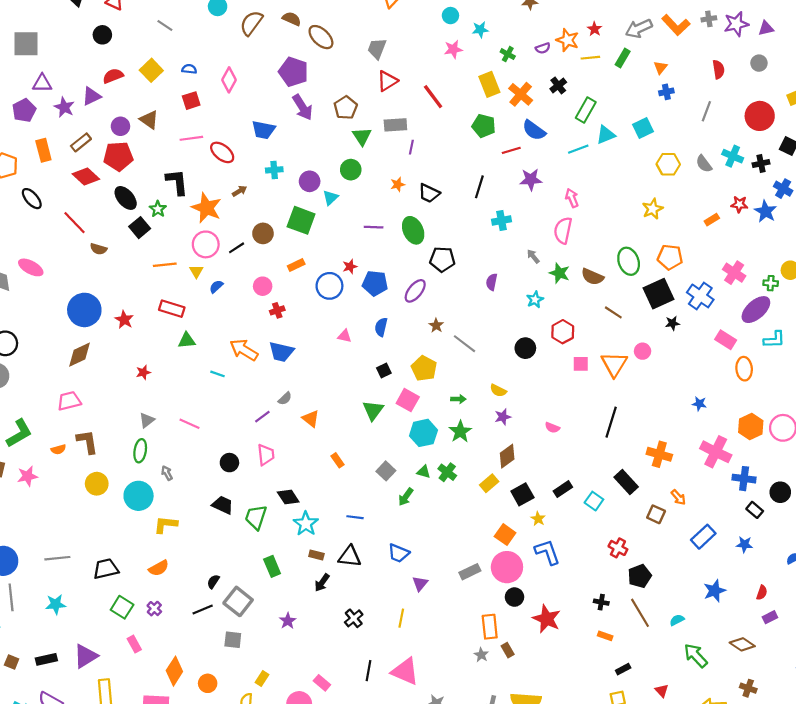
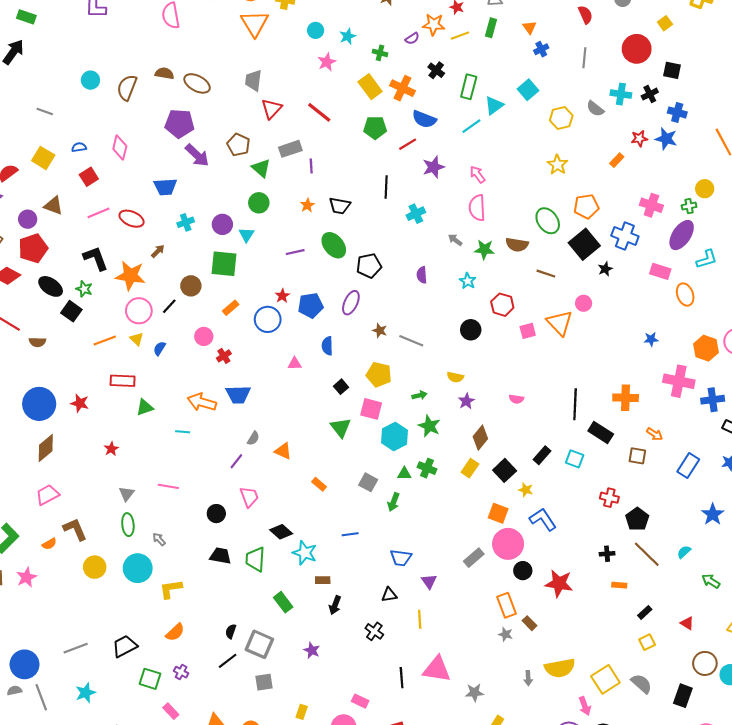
black line: (611, 422) -> (575, 404), moved
black triangle: (350, 556) -> (389, 595), moved, size x0.7
green arrow: (696, 656) -> (711, 581), size x0.7

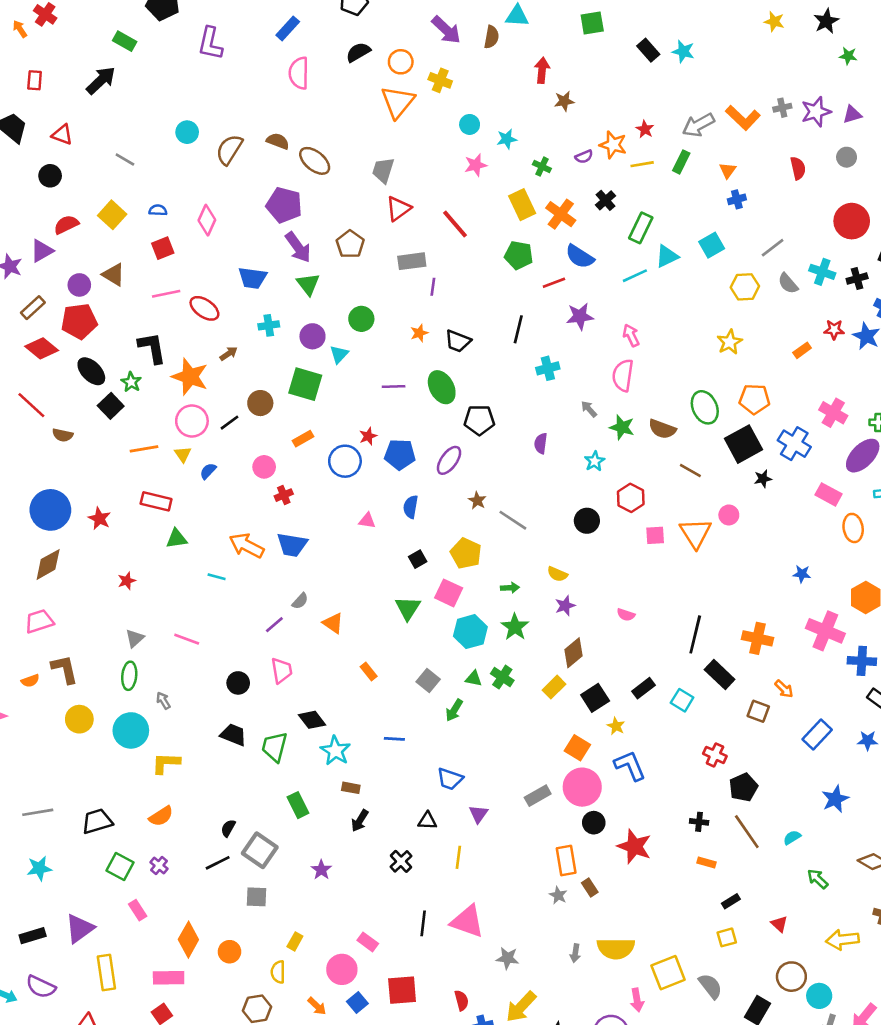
gray line: (584, 58) -> (773, 248), moved, turned 36
green triangle: (261, 168) -> (308, 284), moved

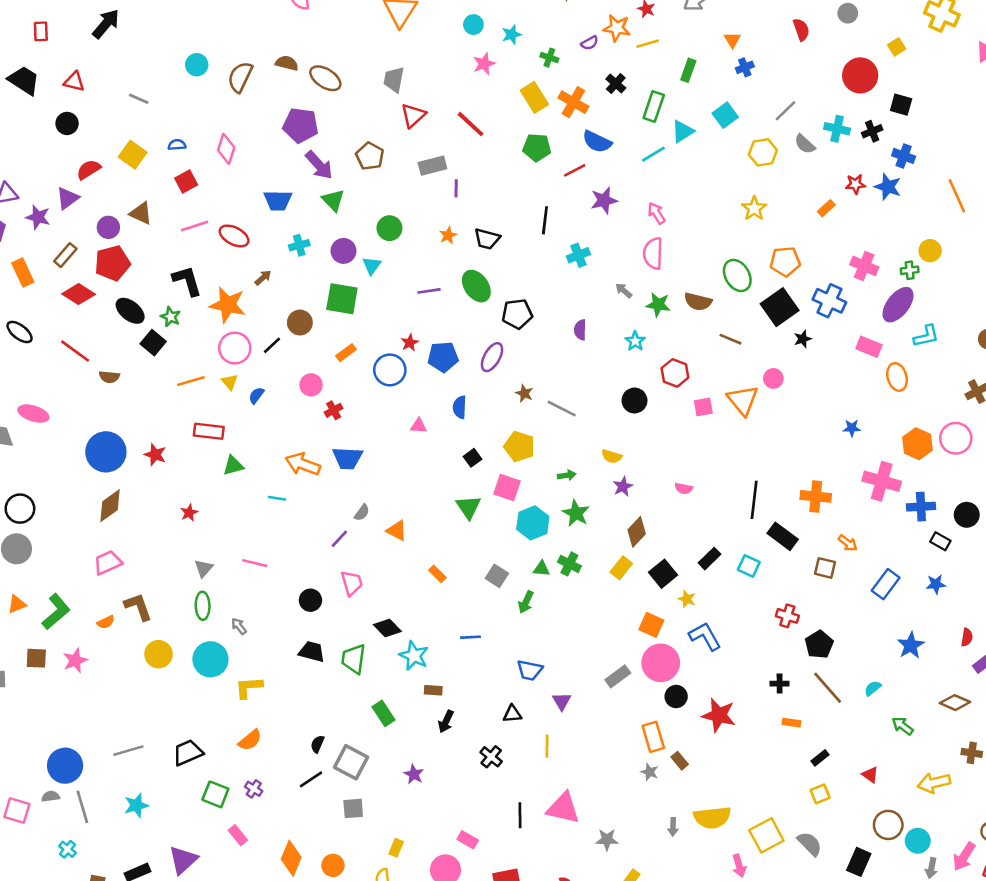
green rectangle: (681, 162) -> (688, 70), moved

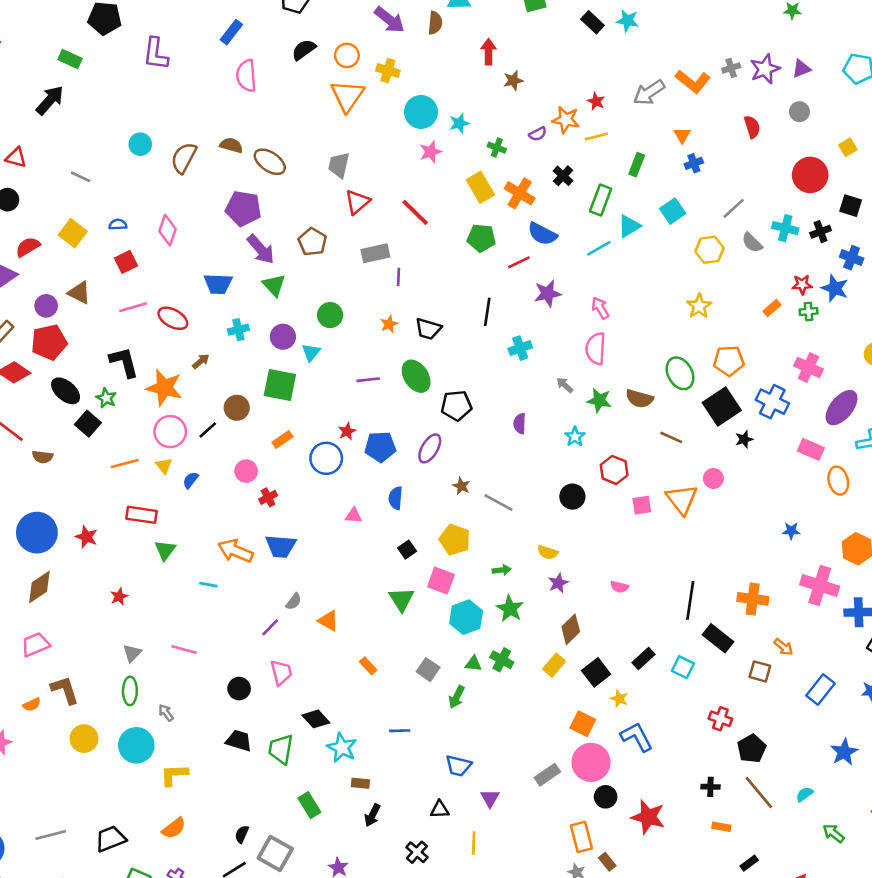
cyan circle: (473, 25) -> (421, 112), size x1.6
green cross: (910, 270) -> (809, 312), moved
green triangle: (233, 465) -> (165, 550), turned -40

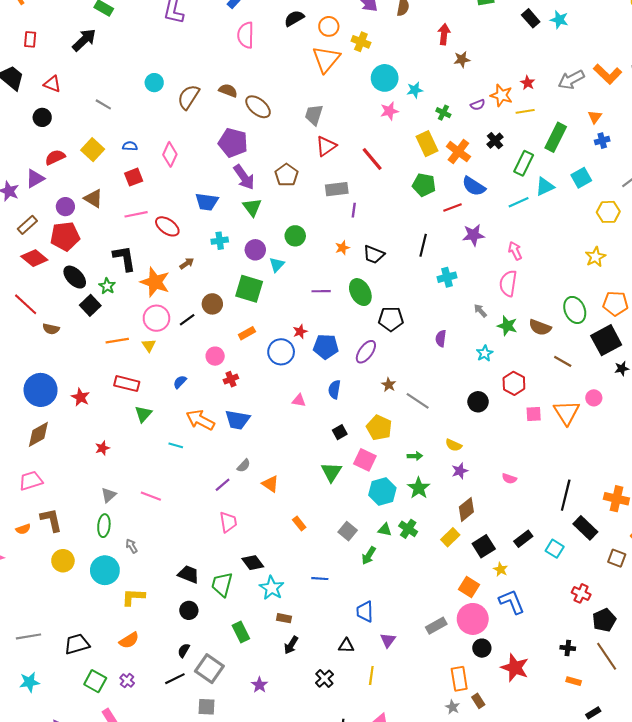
green rectangle: (637, 165) -> (556, 137), size x1.5
blue semicircle: (191, 480) -> (180, 382), moved
black circle: (239, 689) -> (189, 610), moved
blue trapezoid: (458, 766) -> (365, 612), turned 70

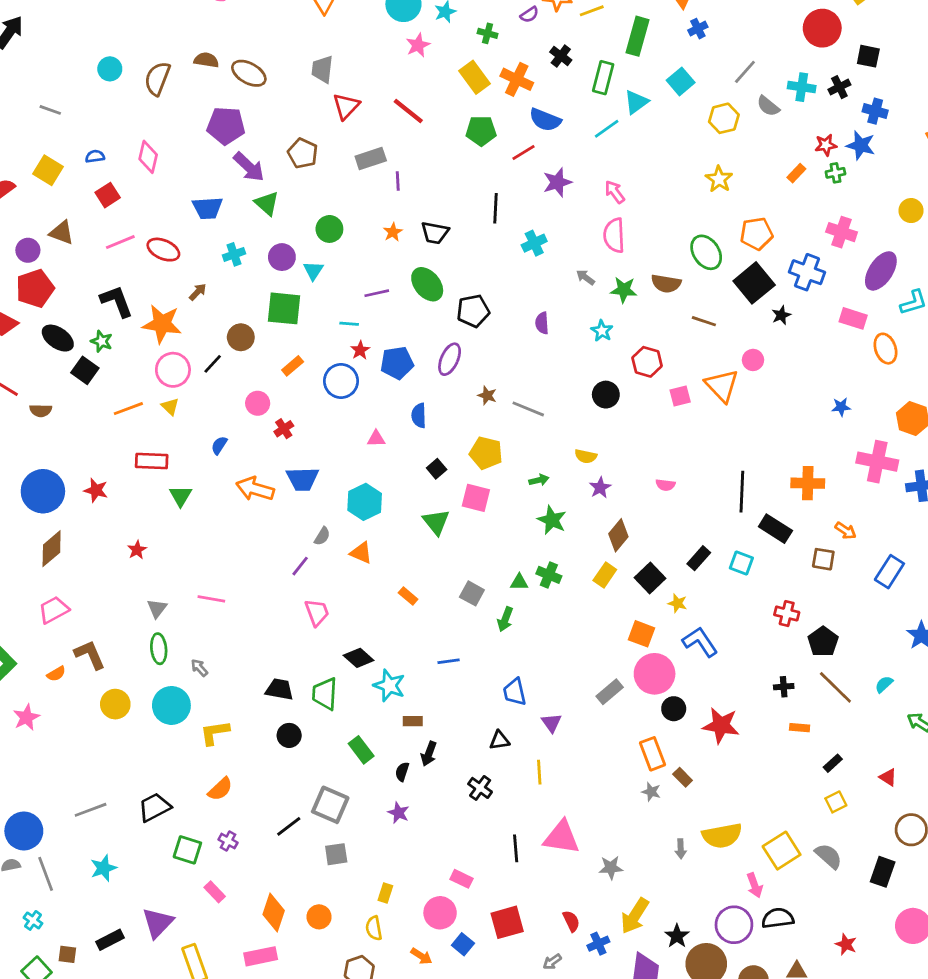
cyan line: (176, 445) -> (349, 324), moved
cyan hexagon: (382, 491) -> (365, 502), moved
black semicircle: (184, 650) -> (402, 772), moved

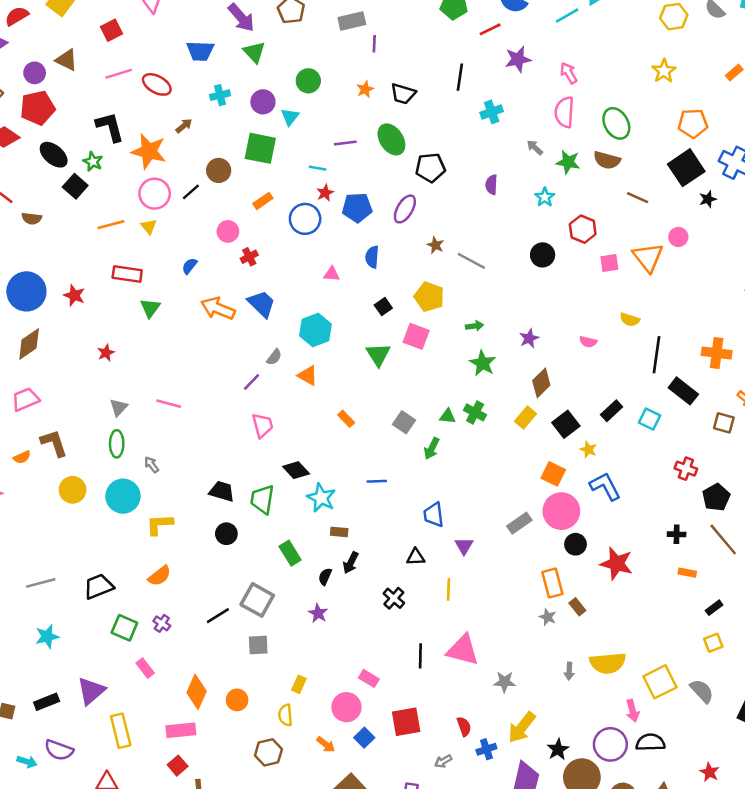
green ellipse: (706, 252) -> (616, 123), moved
yellow semicircle: (586, 456) -> (630, 320), moved
blue trapezoid: (303, 479) -> (262, 304), turned -140

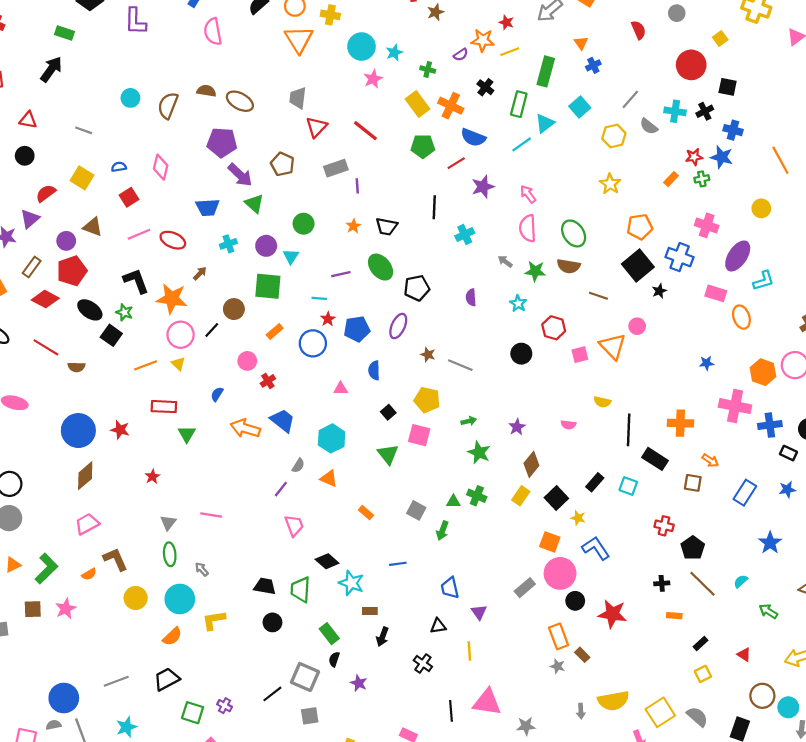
orange semicircle: (159, 576) -> (172, 636), moved
black semicircle: (325, 577) -> (334, 659), moved

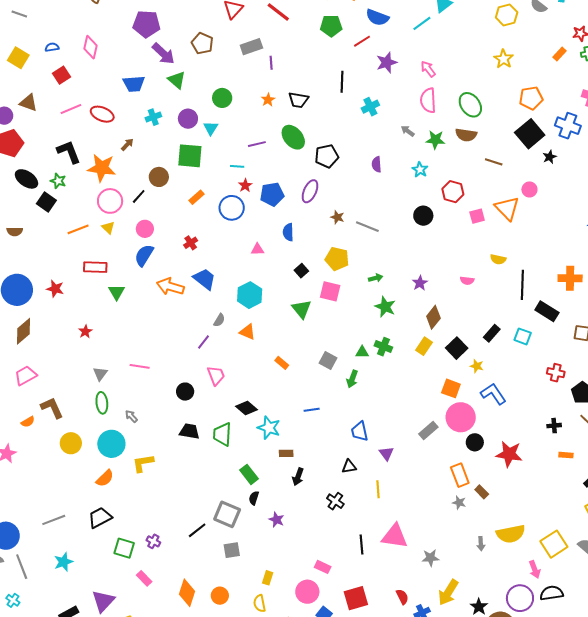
pink circle: (247, 361) -> (145, 229), moved
blue semicircle: (217, 394) -> (144, 255), size x1.6
black circle: (272, 622) -> (185, 392), moved

